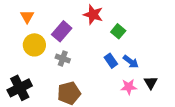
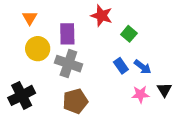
purple rectangle: (62, 31) -> (67, 34), turned -42
gray cross: (63, 59) -> (68, 64), size x1.6

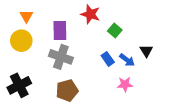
yellow circle: (38, 49) -> (21, 41), moved
black triangle: (164, 90) -> (146, 51), moved

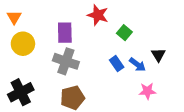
orange triangle: (26, 16) -> (14, 17), moved
pink star: (125, 84) -> (147, 91), moved

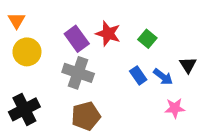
red star: (98, 15) -> (108, 34), moved
purple rectangle: (65, 33) -> (77, 39), turned -35

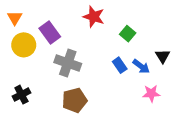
red star: (108, 34) -> (94, 17), moved
purple rectangle: (77, 39) -> (50, 32), moved
black cross: (24, 109) -> (21, 95), size x0.7

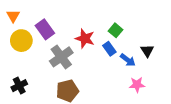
red star: (94, 17) -> (85, 39), moved
gray cross: (68, 63) -> (61, 57), turned 35
blue rectangle: (120, 65) -> (109, 49), moved

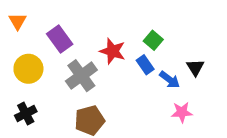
yellow circle: (21, 41) -> (28, 69), moved

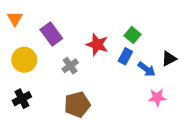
blue rectangle: (145, 65) -> (125, 56), turned 63
black triangle: (195, 67) -> (169, 59), turned 35
gray cross: (81, 76) -> (70, 66), size x0.6

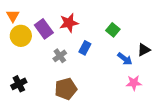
red star: (97, 45) -> (69, 23), moved, turned -30
blue rectangle: (125, 56) -> (85, 48), moved
yellow circle: (24, 60) -> (21, 36), moved

